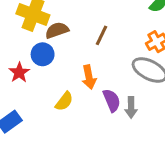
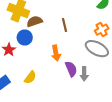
brown line: (101, 35) -> (65, 25), turned -40
yellow semicircle: (64, 101) -> (30, 77), moved

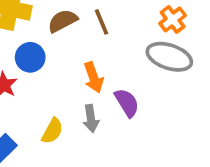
brown semicircle: (35, 21) -> (63, 21), moved
gray arrow: (84, 74) -> (91, 119), moved

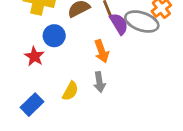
gray ellipse: (169, 57) -> (142, 22), moved
purple semicircle: (127, 103) -> (119, 24), moved

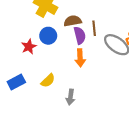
purple semicircle: (119, 24) -> (80, 35), moved
gray arrow: (99, 82) -> (70, 97), moved

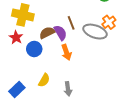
brown semicircle: (73, 21) -> (47, 33), moved
blue circle: (48, 36) -> (34, 49), moved
red star: (29, 47) -> (16, 37), moved

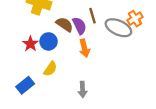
brown semicircle: (47, 33) -> (65, 24), turned 56
red star: (16, 37) -> (30, 44), moved
yellow semicircle: (44, 80) -> (50, 69), moved

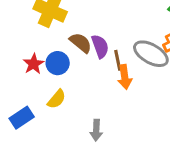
brown line: (92, 16) -> (118, 60), moved
orange arrow: (84, 48) -> (125, 77), moved

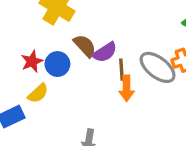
purple semicircle: (100, 46) -> (105, 52), turned 70
yellow semicircle: (57, 99) -> (38, 93), moved

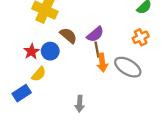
purple semicircle: (105, 52) -> (95, 34), moved
gray ellipse: (158, 67) -> (128, 67), moved

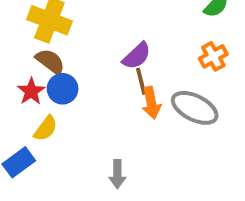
brown semicircle: (68, 36) -> (50, 61), moved

